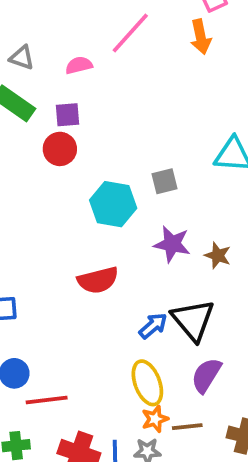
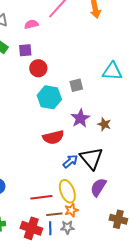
red circle: (60, 149) -> (38, 68), moved
purple star: (172, 244) -> (80, 118), turned 30
red semicircle: (98, 280) -> (53, 137), moved
red line: (47, 400) -> (41, 197), moved
brown line: (187, 427) -> (54, 214), moved

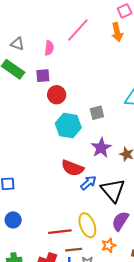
pink semicircle: (31, 24) -> (49, 48), turned 112
red semicircle: (53, 137) -> (73, 168), turned 35
blue arrow: (70, 161) -> (88, 183), moved
orange star: (71, 210) -> (109, 245), moved

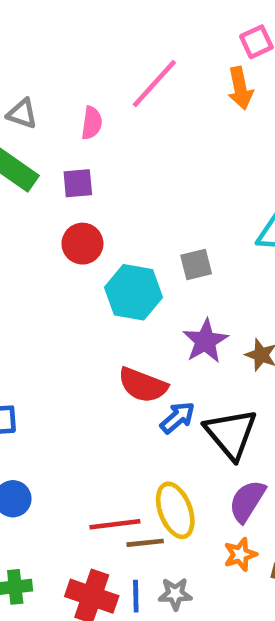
red circle: (57, 95) -> (82, 244), moved
orange star: (109, 245) -> (240, 554), moved
brown line: (74, 250) -> (145, 543), moved

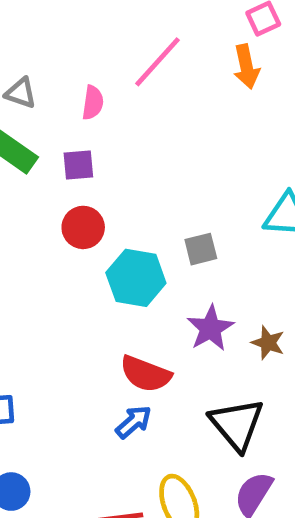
blue arrow: (178, 418) -> (134, 422), moved

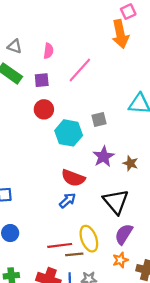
pink line: (158, 62) -> (80, 70), moved
orange arrow: (246, 67) -> (120, 34), size x1.4

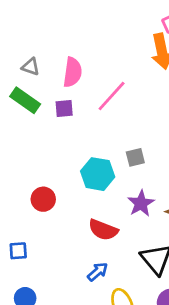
pink semicircle: (48, 51) -> (73, 72), size x1.5
red circle: (44, 109) -> (43, 199), moved
blue arrow: (68, 200) -> (98, 272), moved

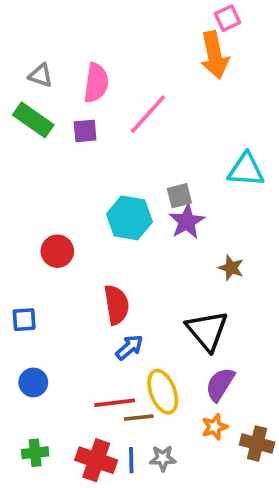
purple star: (141, 203) -> (187, 222), moved
red semicircle: (103, 230) -> (116, 305), moved, turned -120

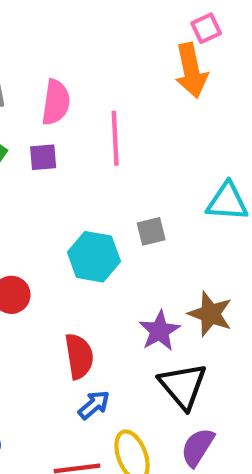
pink line: (148, 114) -> (115, 138), turned -45
purple star: (187, 222) -> (160, 331), moved
brown star: (231, 268) -> (210, 314), size x1.5

